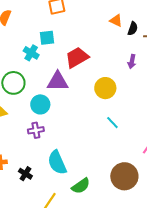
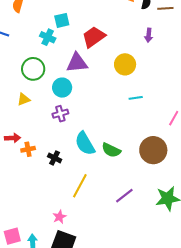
cyan line: (112, 123) -> (136, 98), turned -48
green semicircle: (81, 186) -> (111, 150), moved, turned 66

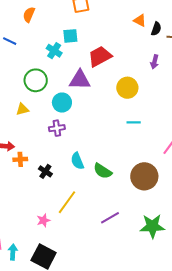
cyan semicircle: (85, 143) -> (77, 161), size x0.7
pink star: (59, 217) -> (43, 220), moved

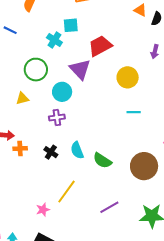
purple triangle: (80, 80) -> (80, 69), turned 45
black cross: (45, 171) -> (51, 152), moved

